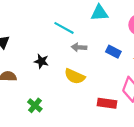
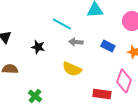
black star: (41, 61) -> (38, 47), moved

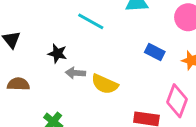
gray arrow: (76, 42) -> (75, 73), moved

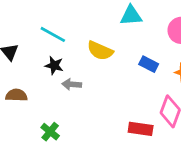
cyan line: (91, 21) -> (53, 34), moved
yellow semicircle: (105, 84) -> (100, 51), moved

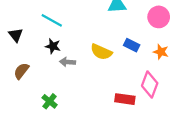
yellow semicircle: (100, 51) -> (101, 52), moved
brown semicircle: (16, 95) -> (21, 71), turned -54

